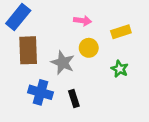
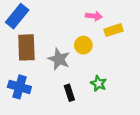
pink arrow: (83, 21) -> (94, 16), moved
green star: (120, 69) -> (98, 83), moved
blue cross: (40, 92) -> (19, 87), moved

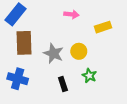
pink arrow: (94, 16) -> (71, 14), moved
yellow circle: (83, 45) -> (79, 51), moved

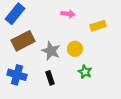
brown rectangle: (24, 43) -> (23, 41), turned 65
black rectangle: (63, 84) -> (50, 78), moved

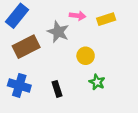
yellow rectangle: (98, 26) -> (106, 19), moved
gray star: (51, 51) -> (58, 32), moved

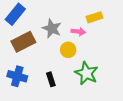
pink arrow: (78, 16) -> (78, 32), moved
yellow circle: (86, 56) -> (68, 50), moved
green star: (97, 82) -> (86, 73), size x1.6

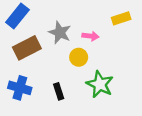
yellow rectangle: (95, 17) -> (121, 18), moved

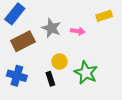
yellow circle: (79, 57) -> (59, 62), moved

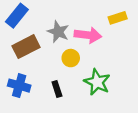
pink arrow: (78, 31) -> (88, 35), size x1.6
yellow circle: (59, 62) -> (71, 58), moved

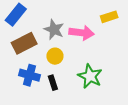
yellow circle: (71, 58) -> (55, 56), moved
blue cross: (19, 86) -> (30, 75), moved

